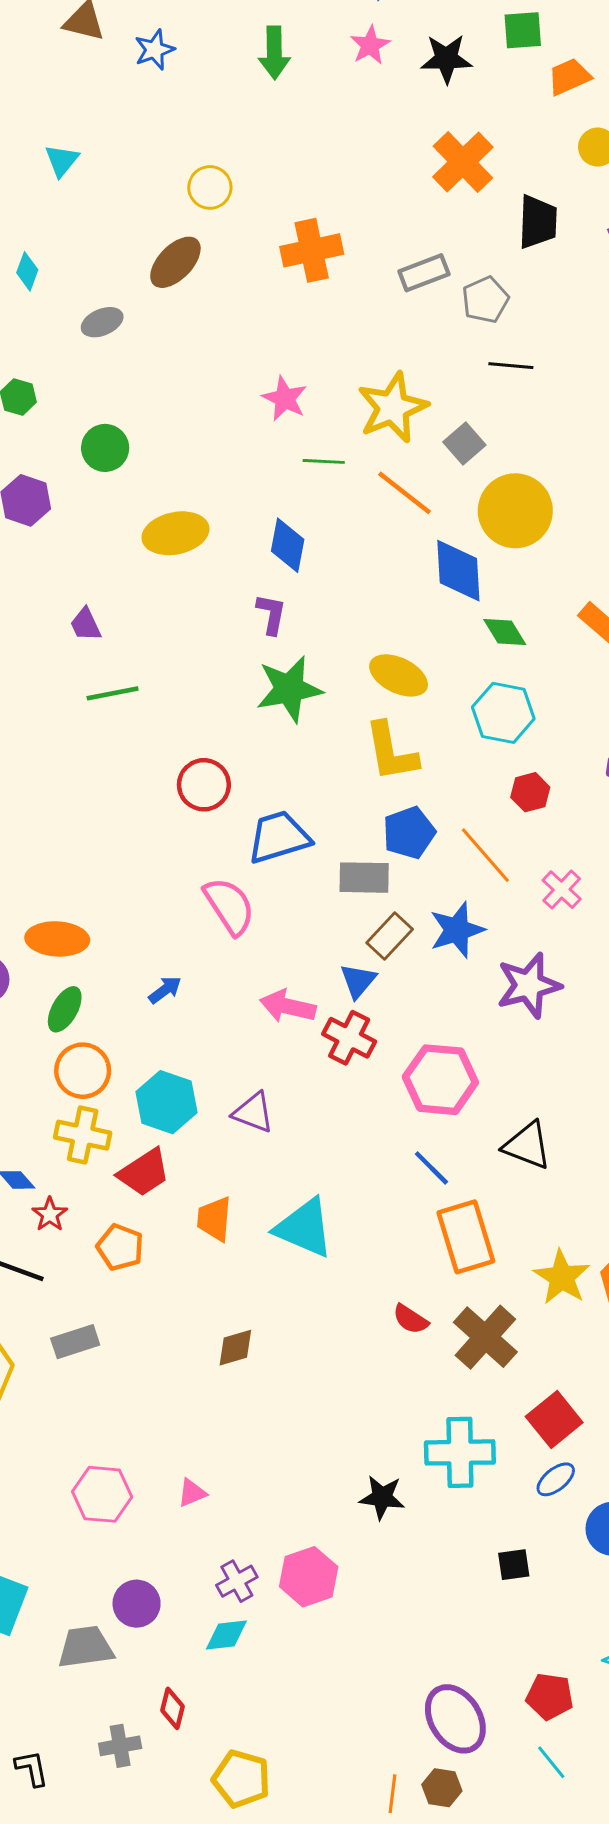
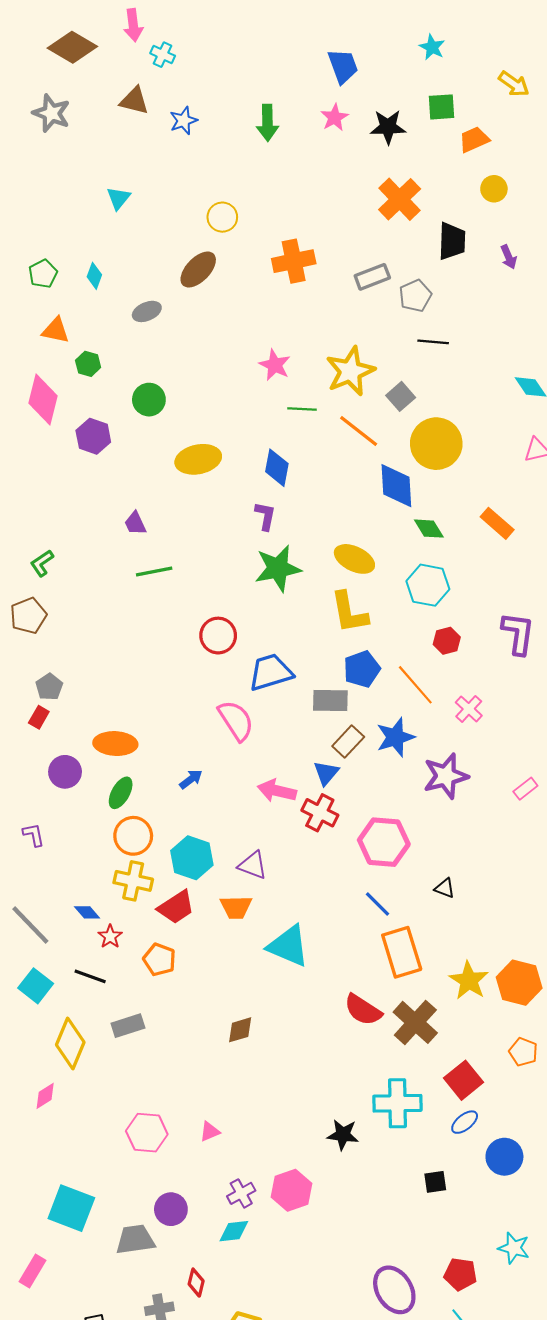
black triangle: (527, 1146) -> (445, 888), size x0.6
orange trapezoid: (214, 1219) -> (236, 907), moved, turned -96
red semicircle: (410, 1319) -> (363, 1010), size x1.5

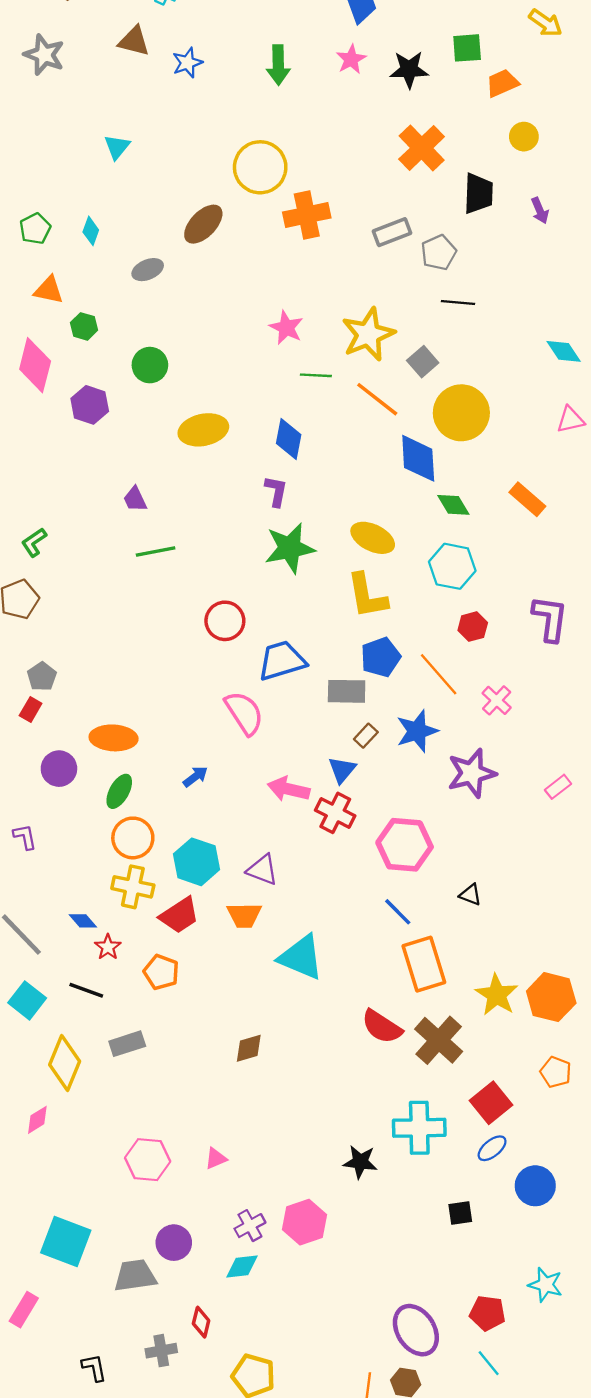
yellow circle: (222, 217) -> (260, 167), moved, size x1.6
brown rectangle: (348, 741) -> (366, 736), size x0.7

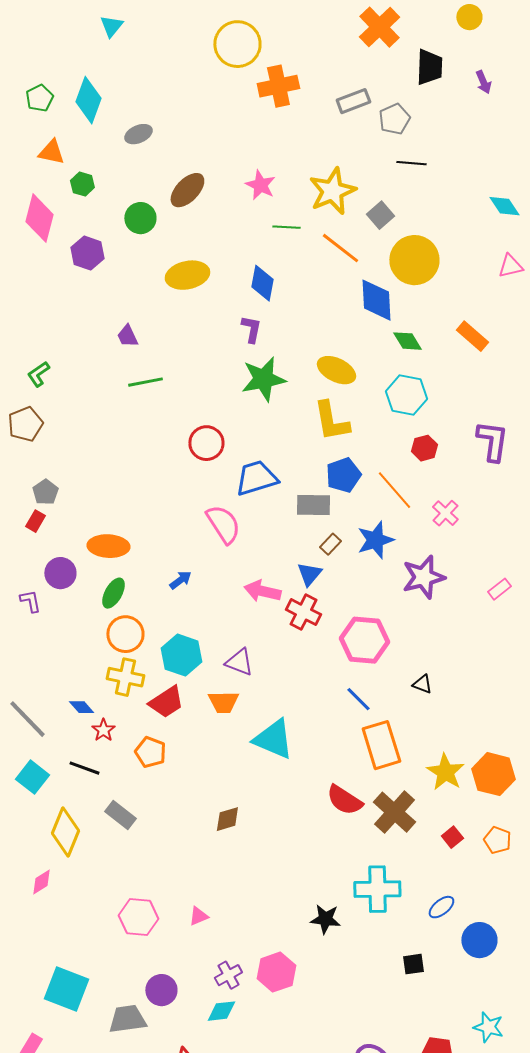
brown ellipse: (203, 224) -> (187, 190), moved
cyan diamond: (91, 231) -> (88, 100), size x1.8
purple L-shape: (25, 837) -> (30, 601), moved
gray rectangle: (127, 1044) -> (120, 815), turned 56
red square: (491, 1103) -> (452, 837), moved, size x0.6

